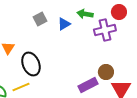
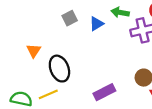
purple rectangle: (88, 85) -> (104, 92), moved

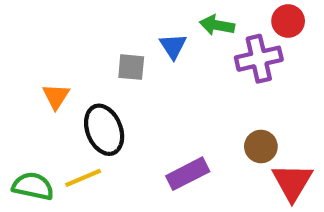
gray square: (70, 18) -> (131, 67), moved, turned 32
blue triangle: (97, 24) -> (173, 46), turned -32

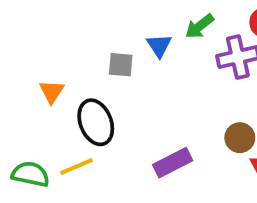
green arrow: (217, 25) -> (199, 26), turned -48

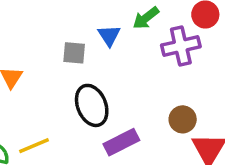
black ellipse: (96, 122) -> (92, 105), moved

